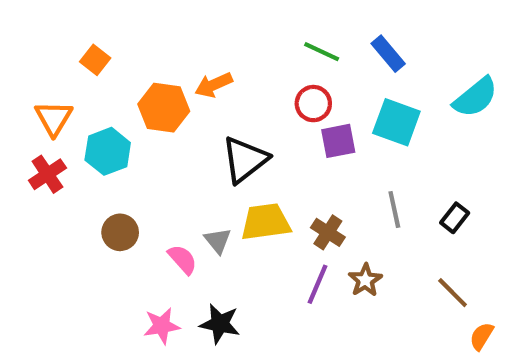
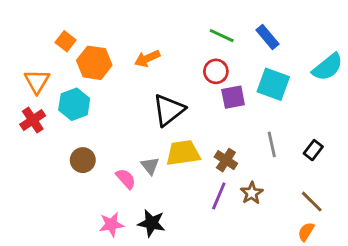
orange hexagon: (164, 108) -> (94, 63), moved
orange semicircle: (482, 336) -> (306, 232), moved

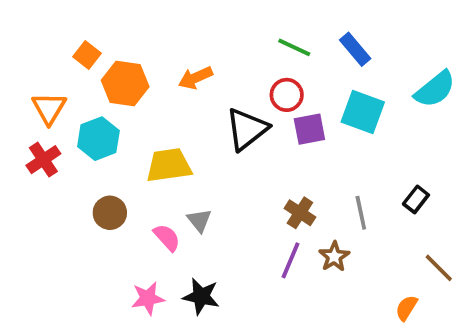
black triangle: (169, 110) -> (247, 129), moved
gray line: (272, 144) -> (361, 213), moved
yellow trapezoid: (183, 153) -> (169, 165), moved
brown line: (312, 202) -> (439, 268), moved

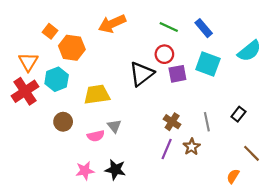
orange arrow: (195, 78) -> (112, 24), moved, size x1.4
red cross: (43, 160) -> (25, 91), size x1.4
pink semicircle: (167, 237) -> (96, 136), turned 119

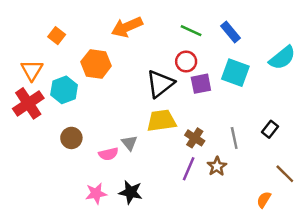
orange hexagon: (72, 48) -> (96, 64), moved
yellow trapezoid: (97, 95) -> (161, 121), moved

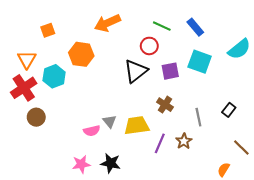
orange square: (57, 36) -> (48, 30), turned 32
red circle: (186, 62) -> (149, 46), moved
yellow trapezoid: (161, 121) -> (137, 126), moved
brown circle: (71, 138) -> (36, 117), moved
brown cross: (195, 138) -> (165, 105), moved

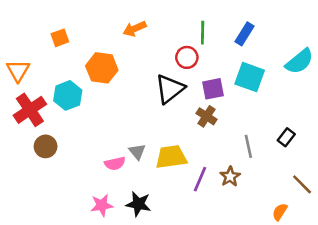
orange arrow: (107, 23) -> (135, 29), size x0.7
green line: (162, 26) -> (203, 33), turned 66
blue rectangle: (195, 27) -> (244, 34), turned 72
orange triangle: (27, 60) -> (18, 71), moved
brown cross: (165, 105) -> (206, 116), moved

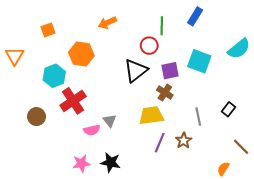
blue rectangle: (244, 34) -> (195, 16), moved
red cross: (30, 110) -> (73, 101), moved
yellow trapezoid: (171, 157) -> (151, 116), moved

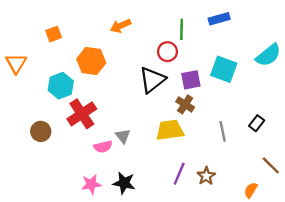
blue rectangle: (195, 16) -> (219, 19), turned 42
brown star: (184, 141) -> (206, 176), moved
purple line: (160, 143) -> (179, 174), moved

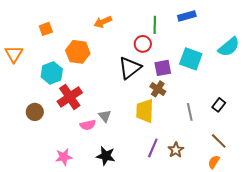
yellow trapezoid: (170, 130) -> (145, 111), turned -80
brown line: (271, 165) -> (219, 141), moved
pink star: (91, 184) -> (64, 157), moved

